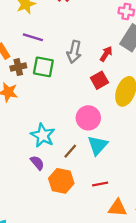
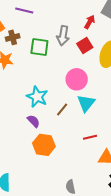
gray arrow: (74, 52) -> (63, 36), moved
green square: (43, 67) -> (39, 47), moved
orange hexagon: (61, 181) -> (44, 145), moved

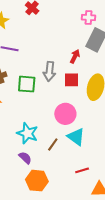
red square: (85, 46) -> (72, 80), turned 35
cyan triangle: (86, 103) -> (76, 137), turned -30

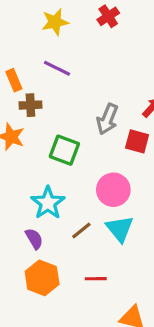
green square: (27, 84) -> (64, 150), moved
red line: (82, 170) -> (96, 279), moved

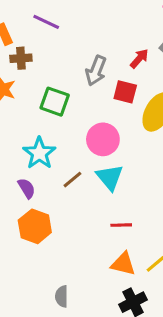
red line: (96, 279) -> (121, 225), moved

